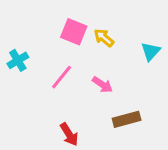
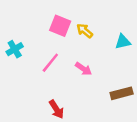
cyan triangle: (151, 51) -> (123, 42), turned 35
brown rectangle: (127, 119) -> (122, 93), moved

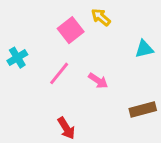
pink square: (60, 26) -> (71, 30), turned 30
yellow arrow: (85, 31) -> (101, 17), moved

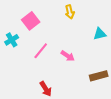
yellow arrow: (101, 17) -> (70, 12), turned -144
pink square: (71, 30) -> (31, 21), moved

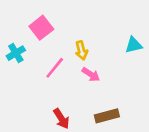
yellow arrow: (70, 12) -> (81, 50), moved
brown rectangle: (99, 76) -> (107, 116), moved

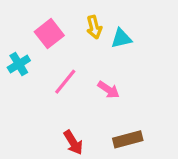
cyan triangle: (134, 45) -> (121, 38), moved
yellow arrow: (81, 50) -> (94, 27), moved

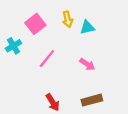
pink arrow: (108, 90) -> (87, 64), moved

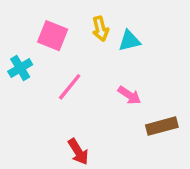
pink square: (35, 24) -> (53, 36), turned -30
brown rectangle: (92, 100) -> (162, 126), moved

